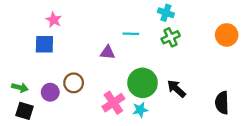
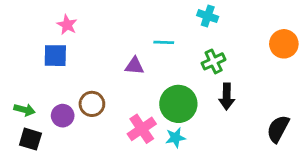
green cross: (171, 37) -> (214, 61), moved
black arrow: (176, 89) -> (227, 97), moved, turned -132
black semicircle: (222, 103) -> (278, 129), turned 30

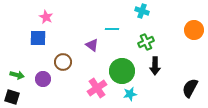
purple triangle: (134, 66) -> (92, 45), turned 32
brown circle: (92, 104) -> (63, 62), moved
cyan star: (175, 138) -> (130, 94), moved
black square: (30, 139) -> (12, 97), moved

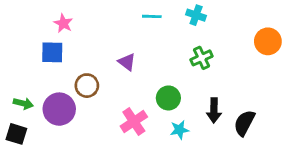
cyan line: (112, 29) -> (152, 16), moved
black arrow: (155, 66) -> (214, 110), moved
green circle: (122, 71) -> (168, 98), size x0.7
purple circle: (43, 79) -> (59, 109), size x1.5
black semicircle: (190, 88) -> (244, 123), moved

